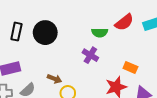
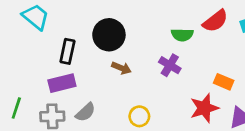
black rectangle: (16, 32) -> (67, 51), moved
brown arrow: (54, 79) -> (121, 68), moved

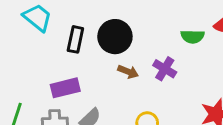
black rectangle: (67, 51) -> (75, 39), moved
purple cross: (170, 65) -> (165, 69), moved

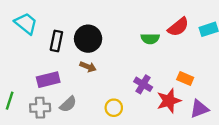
purple cross: (165, 69) -> (143, 84), moved
brown arrow: (128, 72) -> (88, 67), moved

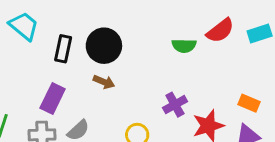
orange rectangle: (185, 78) -> (249, 103), moved
purple rectangle: (48, 80) -> (53, 99), turned -50
purple cross: (143, 84) -> (175, 105), turned 30

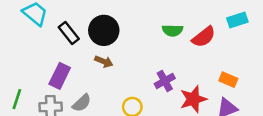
red semicircle: (220, 31) -> (204, 37), moved
black rectangle: (63, 49) -> (69, 33), turned -50

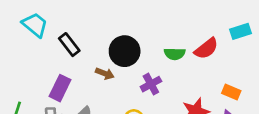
black circle: (104, 30) -> (125, 51), moved
green semicircle: (173, 30) -> (175, 54), moved
purple cross: (165, 81) -> (151, 84), moved

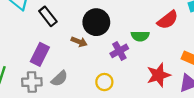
green semicircle: (175, 54) -> (140, 36), moved

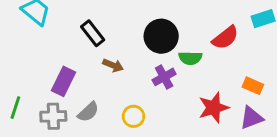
black rectangle: (48, 16) -> (93, 33), moved
black circle: (96, 22) -> (161, 36), moved
yellow circle: (104, 82) -> (133, 116), moved

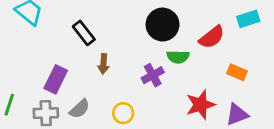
black circle: (161, 36) -> (163, 25), moved
brown arrow: (113, 65) -> (103, 64), turned 72
orange rectangle: (253, 86) -> (237, 72), moved

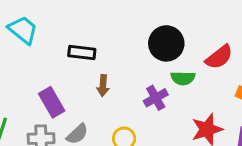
black rectangle: (84, 33) -> (82, 52), turned -45
purple rectangle: (56, 79) -> (52, 102), turned -56

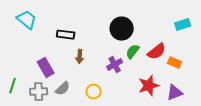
red semicircle: (219, 57) -> (157, 52), moved
green semicircle: (183, 78) -> (133, 52), turned 126

